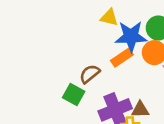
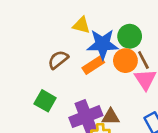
brown semicircle: (90, 74) -> (58, 60), moved

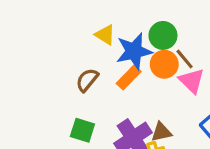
yellow triangle: (81, 25) -> (105, 35), turned 30

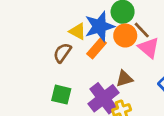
yellow triangle: (105, 35) -> (78, 31), moved
brown triangle: (161, 132) -> (124, 79), moved

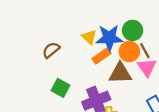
brown semicircle: (62, 53) -> (51, 50), moved
brown triangle: (124, 79) -> (120, 73), moved, size x1.5

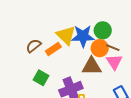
yellow triangle: (89, 37) -> (66, 35), size x1.5
brown line: (145, 51) -> (113, 48), turned -40
orange rectangle: (102, 56) -> (53, 49), moved

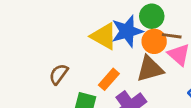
brown semicircle: (34, 46) -> (59, 74), moved
orange rectangle: (53, 49) -> (109, 79), moved

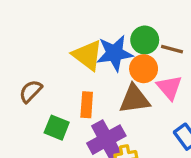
brown line: (172, 36) -> (172, 49), moved
orange rectangle: (109, 79) -> (87, 105), turned -45

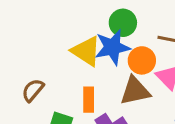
green circle: (145, 40) -> (123, 23), moved

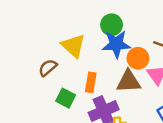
green circle: (123, 23) -> (112, 25), moved
yellow triangle: (86, 51) -> (73, 46), moved

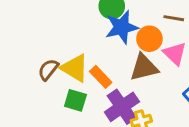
yellow triangle: (73, 46) -> (75, 68), moved
orange rectangle: (91, 82) -> (101, 77), turned -42

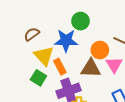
blue star: (122, 27) -> (66, 41), moved
brown semicircle: (48, 70) -> (32, 34), moved

